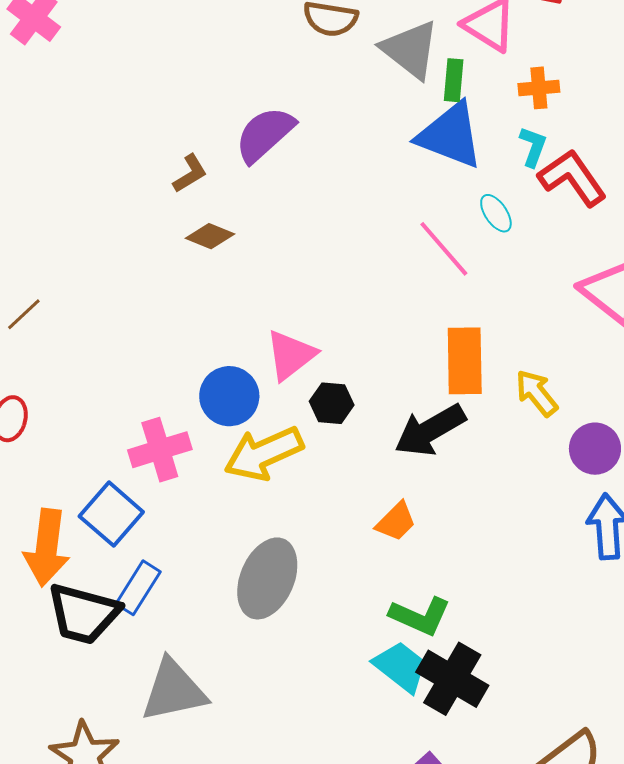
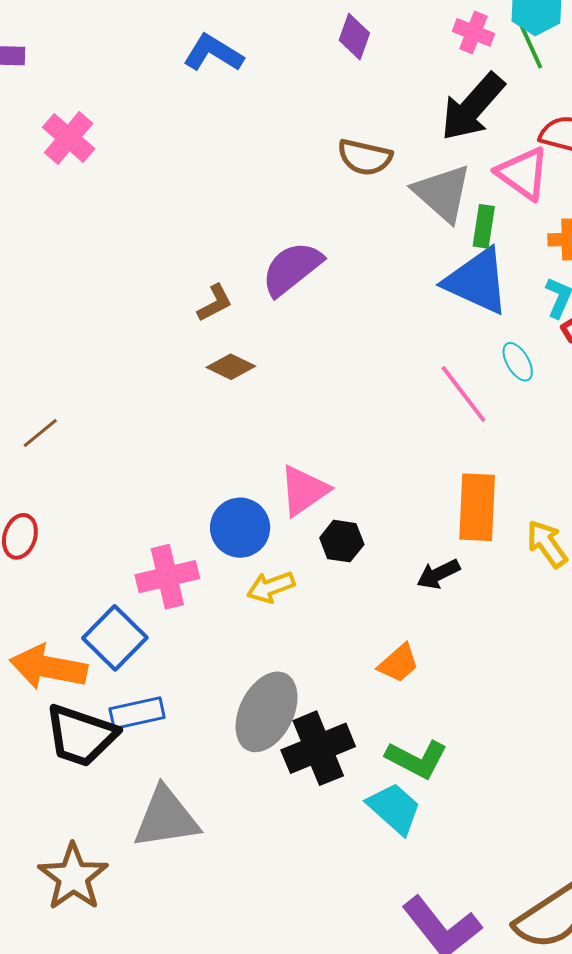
black arrow: (430, 430) -> (438, 574), size x0.6
yellow arrow: (264, 453) -> (271, 587), size x0.6
orange arrow: (47, 548) -> (48, 667), turned 90
blue rectangle: (138, 588) -> (137, 713), turned 42
black cross: (452, 679) -> (318, 748), moved, turned 34

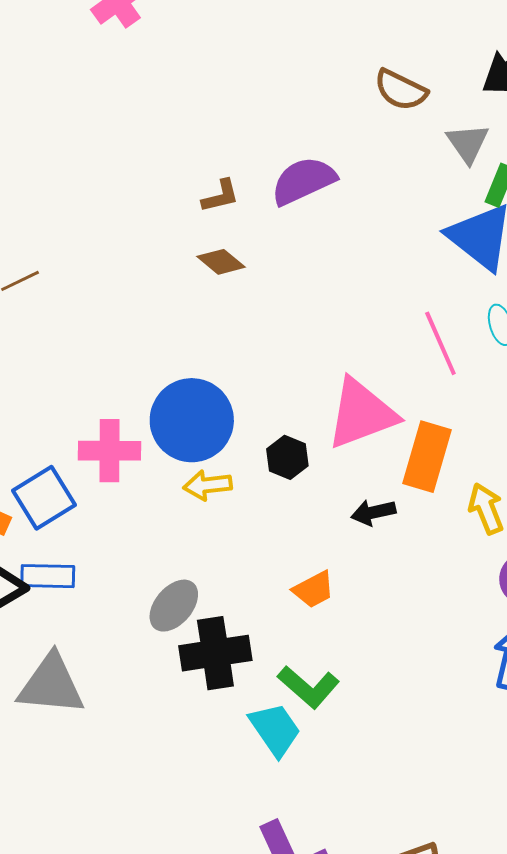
gray triangle: (442, 193) -> (468, 143), size x0.7
pink triangle: (304, 490) -> (361, 414), moved, size x1.4
blue circle: (240, 528) -> (192, 420), size x1.4
gray ellipse: (267, 712) -> (174, 606), size x0.7

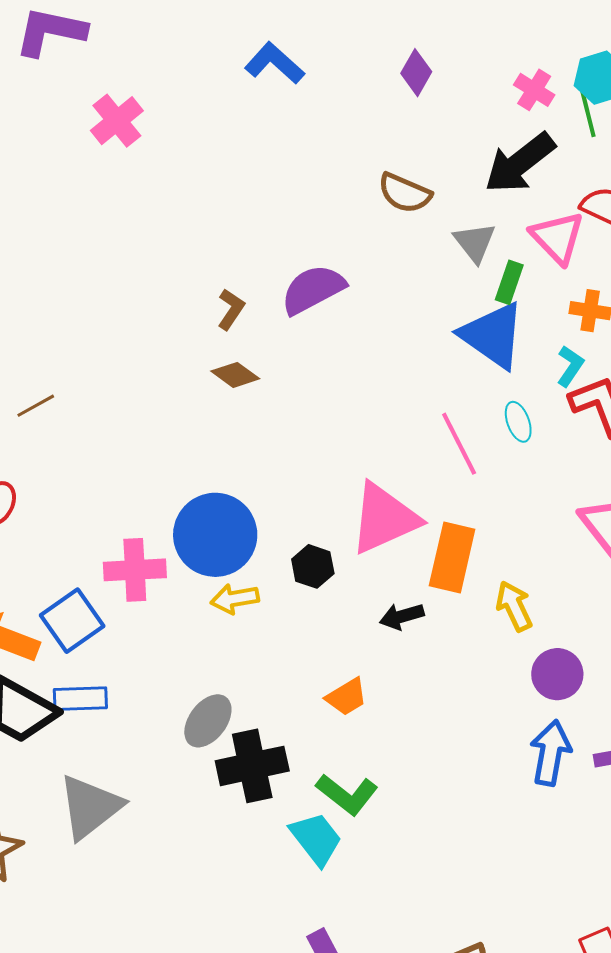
brown L-shape: (220, 196) -> (231, 309), turned -39
gray triangle: (51, 685) -> (90, 807), turned -40

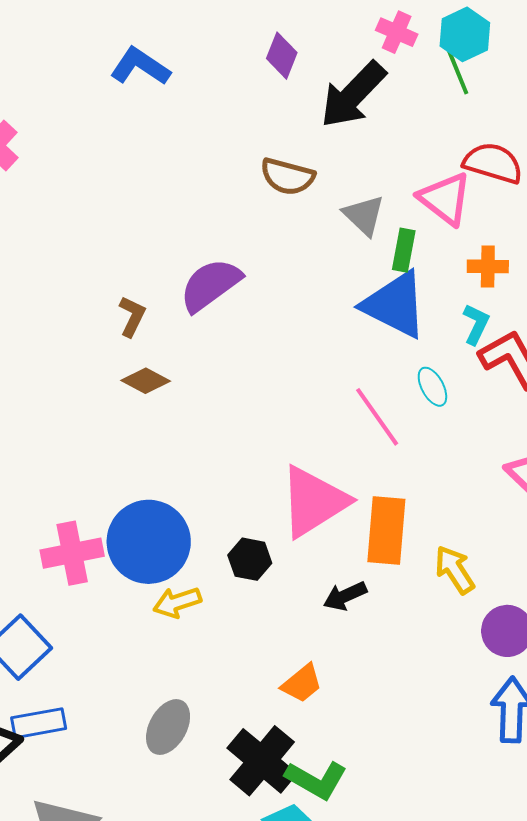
pink cross: (534, 90) -> (397, 32), moved
black arrow: (520, 163) -> (353, 95), moved
pink cross: (135, 570) -> (72, 553), moved
black cross: (252, 766) -> (262, 761), moved, turned -30

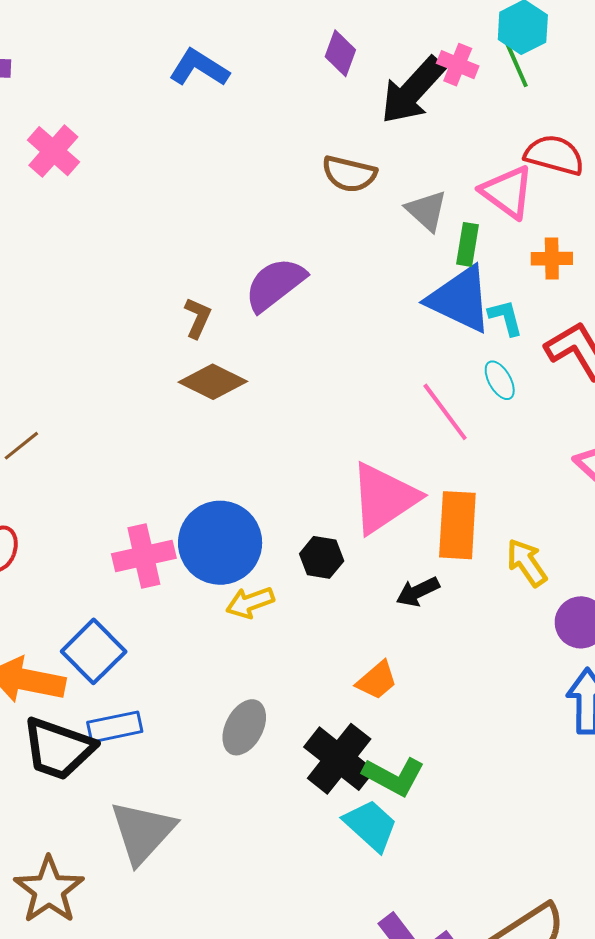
pink cross: (397, 32) -> (458, 65), moved
cyan L-shape: (476, 324) -> (506, 318), moved, turned -39
brown diamond: (146, 381) -> (213, 382), size x1.4

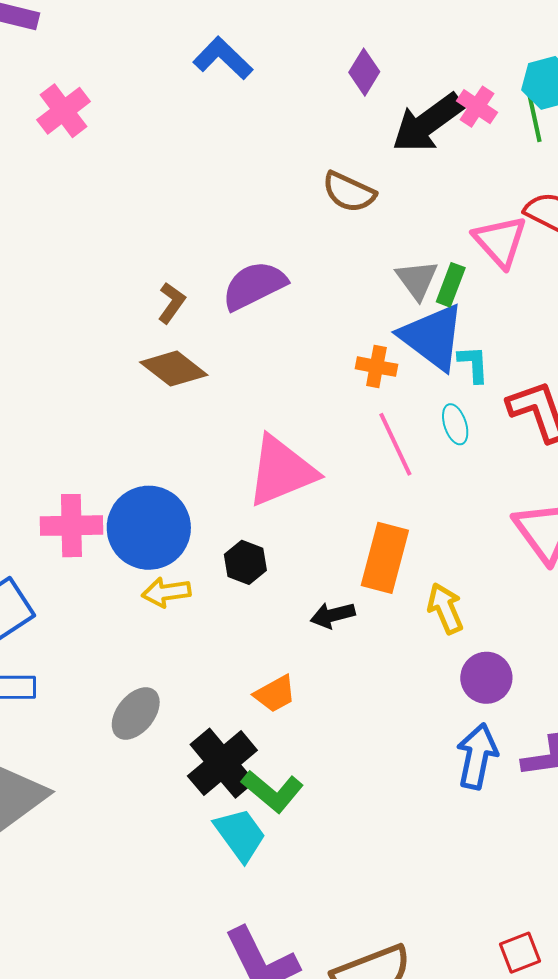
gray triangle: (427, 211) -> (417, 280), moved
orange cross: (552, 259) -> (376, 367), moved
pink triangle: (384, 498) -> (281, 471), moved

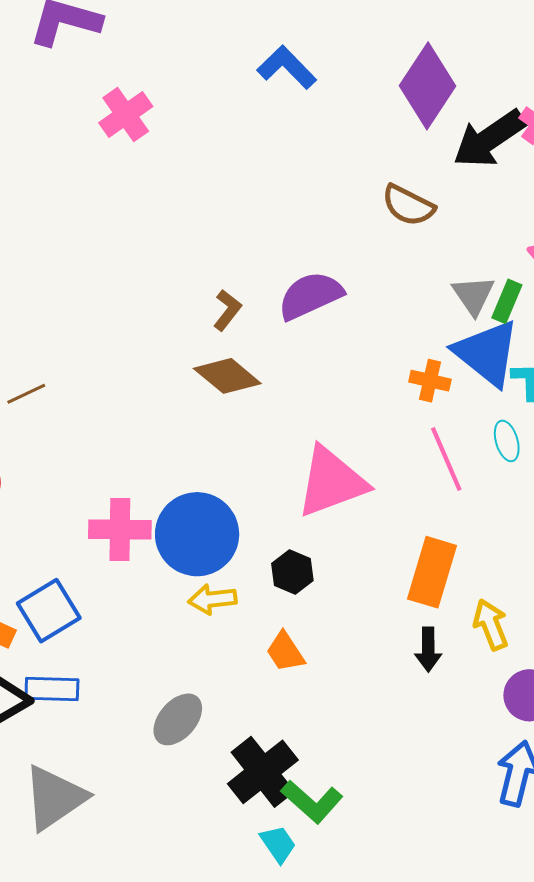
purple diamond: (364, 72) -> (428, 86), size x1.8
black arrow: (333, 615) -> (428, 649), moved, turned -78
orange trapezoid: (275, 694) -> (285, 652), moved, turned 84
cyan trapezoid: (240, 835) -> (278, 844), size x0.7

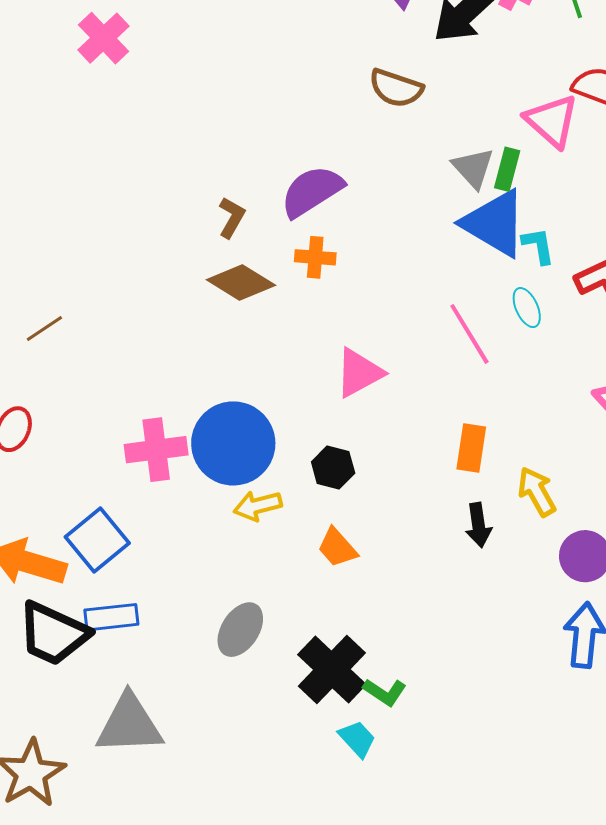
orange cross: (430, 381) -> (315, 257), moved
pink triangle: (331, 482) -> (359, 373), size x0.7
orange rectangle: (432, 572) -> (471, 448), size x0.7
gray triangle: (55, 798) -> (129, 724), turned 40
green L-shape: (312, 802) -> (385, 692), size x0.7

